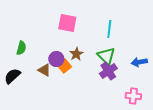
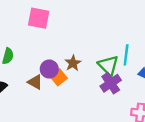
pink square: (67, 23) -> (39, 18), moved
cyan line: (109, 29) -> (126, 55), moved

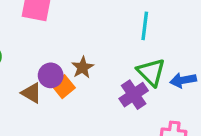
cyan line: (126, 55) -> (145, 26), moved
green triangle: (108, 65) -> (151, 72), moved

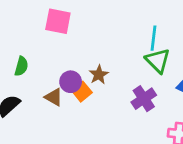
green triangle: (151, 72) -> (158, 61), moved

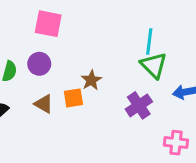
purple circle: (71, 82) -> (39, 64), moved
orange square: (82, 92) -> (73, 98), turned 30

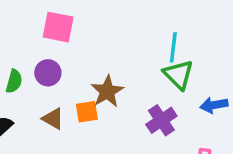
brown star: (91, 80) -> (107, 91), size x1.4

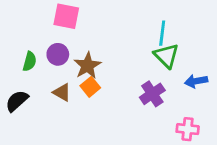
brown star: (107, 91) -> (87, 66), moved
orange square: (87, 112) -> (90, 87), turned -30

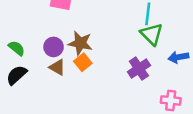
purple circle: (58, 54) -> (54, 47), moved
green semicircle: (30, 61) -> (17, 48), moved, turned -66
brown star: (87, 66) -> (80, 43), turned -30

